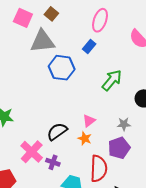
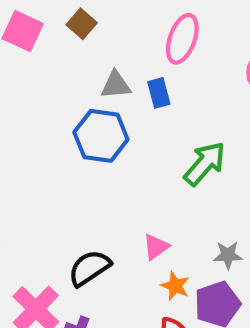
gray triangle: (42, 41) -> (116, 85), moved, size x0.6
blue rectangle: (89, 47) -> (159, 93), turned -56
orange star: (85, 138) -> (175, 286), moved

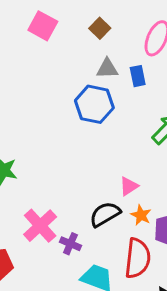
brown square: (82, 24) -> (100, 28), moved
black semicircle: (89, 268) -> (105, 214), moved

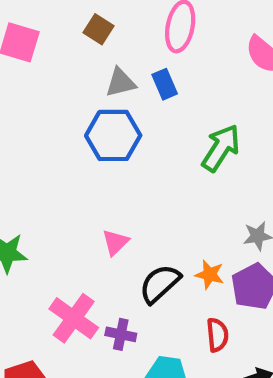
pink triangle: (129, 186) -> (115, 242), moved
red semicircle: (138, 258) -> (217, 335), size x0.6

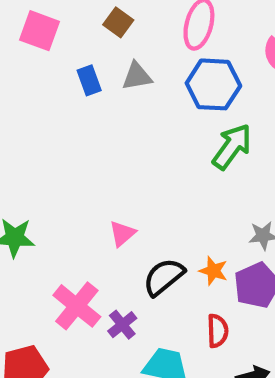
blue rectangle: (165, 84) -> (89, 80), moved
blue hexagon: (113, 135) -> (213, 84), moved
purple cross: (121, 334) -> (122, 325), turned 36

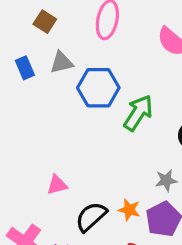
blue hexagon: (213, 84) -> (98, 88), moved
pink triangle: (122, 234) -> (57, 185), turned 30

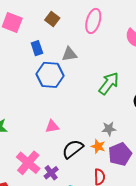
gray triangle: (62, 63) -> (69, 54), moved
blue hexagon: (98, 88) -> (50, 75), moved
gray star: (166, 180) -> (109, 129), moved

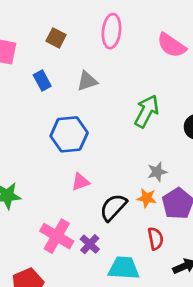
blue hexagon: (50, 75) -> (69, 134), moved

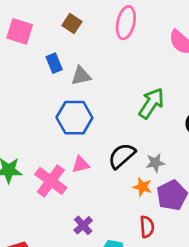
gray triangle: (87, 81) -> (81, 76), moved
black semicircle: (113, 207) -> (122, 156), moved
pink cross: (57, 236) -> (51, 181), moved

